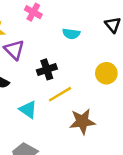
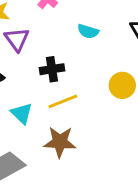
brown star: (82, 121) -> (60, 142), moved

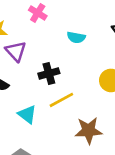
brown star: (60, 142) -> (89, 131), moved

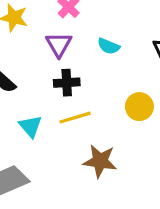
purple triangle: (16, 51) -> (59, 45), moved

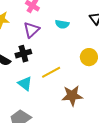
purple triangle: (59, 45) -> (31, 30), turned 30
black cross: (67, 83) -> (23, 54), moved

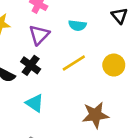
black cross: (23, 54) -> (31, 65), turned -35
yellow line: (51, 72) -> (74, 63), moved

